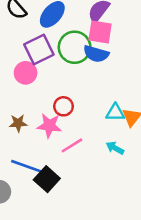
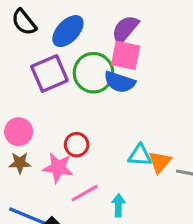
pink circle: (26, 73) -> (19, 132), moved
cyan arrow: (115, 148) -> (118, 205), moved, turned 60

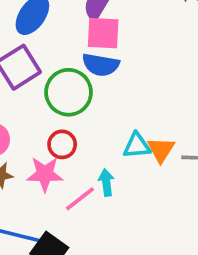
green circle: (93, 73) -> (69, 92), moved
cyan arrow: (118, 205) -> (106, 182), moved

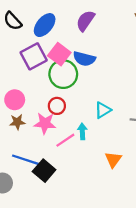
pink square: (103, 33) -> (59, 54), moved, turned 30
cyan triangle: (137, 146) -> (103, 110), turned -30
orange triangle: (161, 150) -> (113, 160), moved

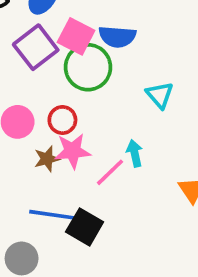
red circle: (57, 106) -> (62, 120), moved
cyan triangle: (103, 110) -> (160, 95), moved, turned -30
brown star: (17, 122) -> (47, 159), moved

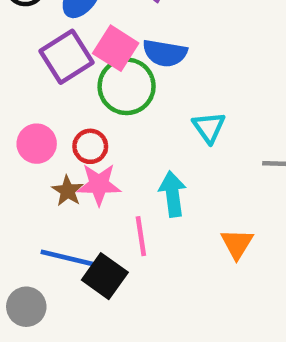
cyan arrow: (135, 153) -> (173, 194), size x1.4
brown star: (47, 159) -> (68, 191), turned -30
pink line: (110, 172) -> (141, 236), moved, turned -60

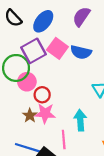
green circle: (127, 86) -> (16, 68), moved
pink circle: (37, 144) -> (27, 82), moved

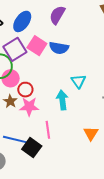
brown star: (30, 115) -> (10, 101), moved
cyan arrow: (80, 120) -> (62, 100), moved

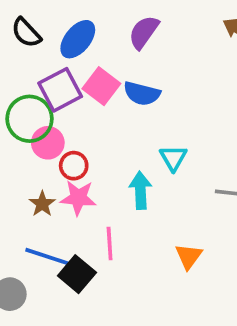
brown star: (10, 101) -> (42, 204), moved

